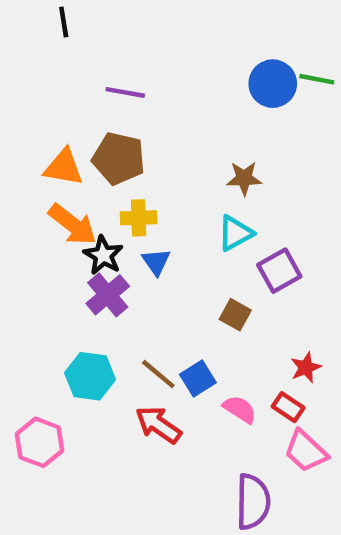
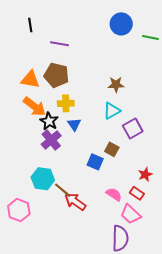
black line: (64, 22) -> (30, 25), moved
blue circle: (273, 84) -> (121, 24), moved
brown line: (158, 374) -> (63, 190), moved
blue square: (198, 378) -> (95, 162), moved, turned -35
pink trapezoid: (306, 451) -> (131, 214), moved

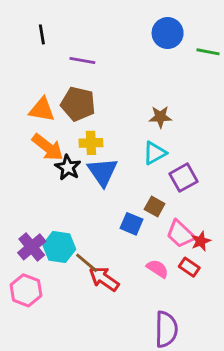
blue triangle: (74, 124) -> (103, 172), size x1.6
purple cross: (51, 140) -> (32, 247), moved
pink trapezoid: (131, 214) -> (181, 234), moved

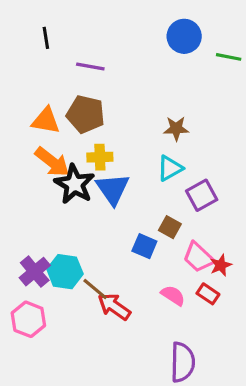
black star: (68, 167) -> (74, 184), size x1.4

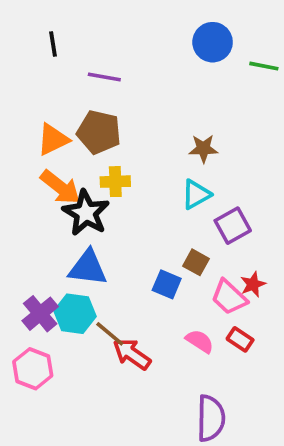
orange triangle: (46, 121) -> (53, 139), turned -36
blue triangle: (113, 189) -> (88, 268), moved, turned -48
red star: (221, 265) -> (253, 284), moved

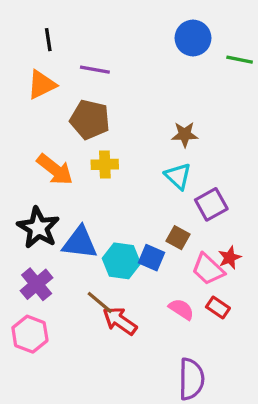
orange triangle: (53, 139) -> (42, 85), moved
cyan triangle: (196, 194) -> (178, 176), turned -48
black star: (86, 213) -> (38, 228), moved
cyan hexagon: (75, 314) -> (121, 261), moved

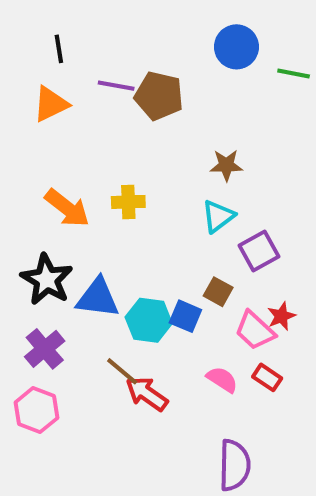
brown pentagon: (90, 120) -> (159, 96), moved
cyan triangle: (178, 176) -> (218, 216), turned 40

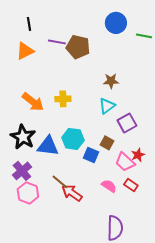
cyan hexagon: (149, 320) -> (73, 139), moved
pink hexagon: (37, 410) -> (28, 193), moved

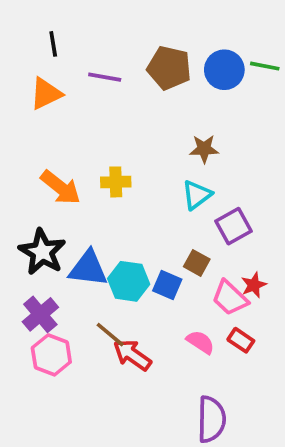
blue circle: (116, 23) -> (224, 70), moved
brown pentagon: (78, 47) -> (169, 68), moved
cyan hexagon: (73, 139) -> (129, 281), moved

